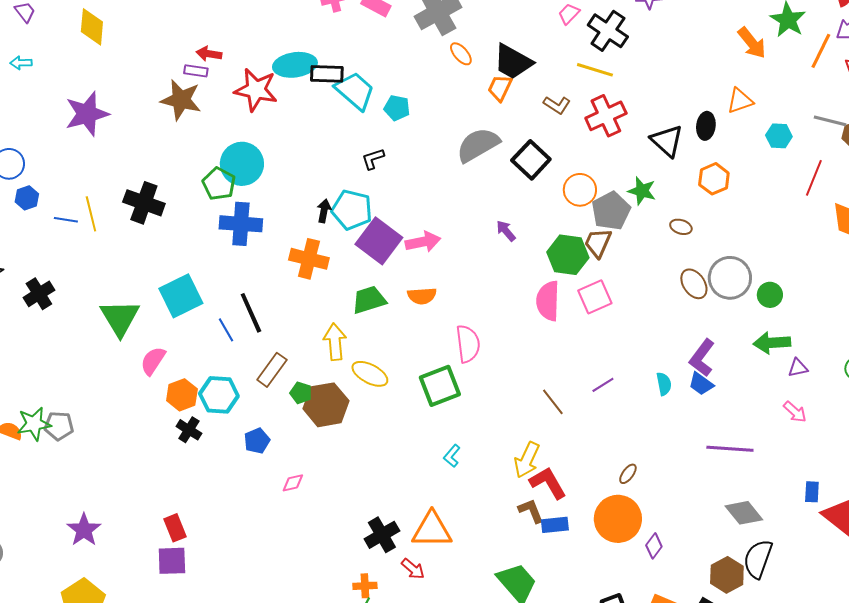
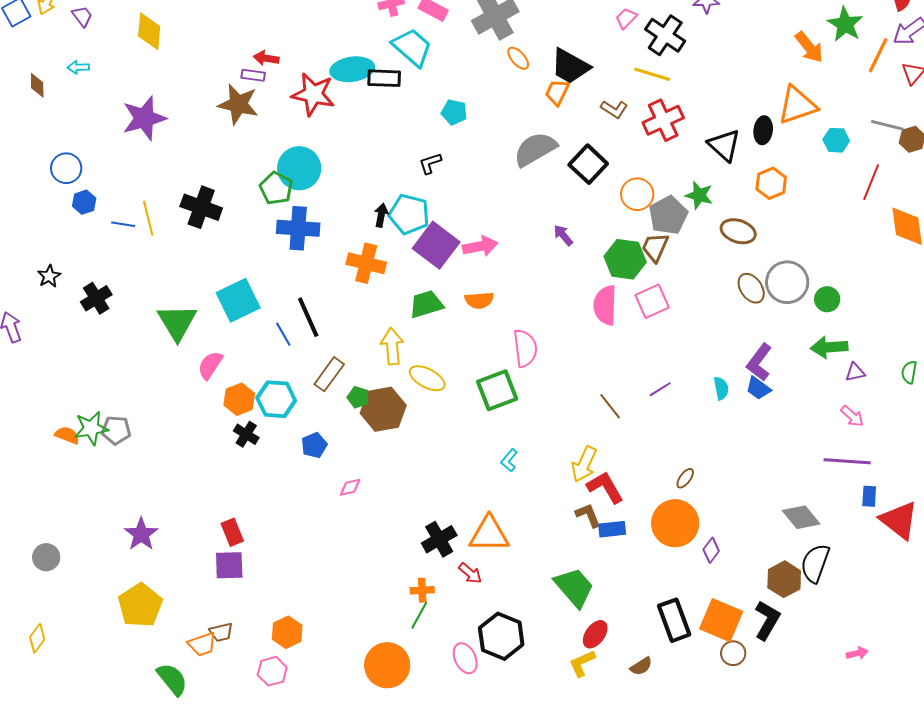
cyan trapezoid: (355, 91) -> (412, 47), moved
orange triangle: (740, 101) -> (797, 105), size x1.5
brown ellipse: (681, 227) -> (738, 231), size x1.6
purple line: (730, 449) -> (847, 461), moved

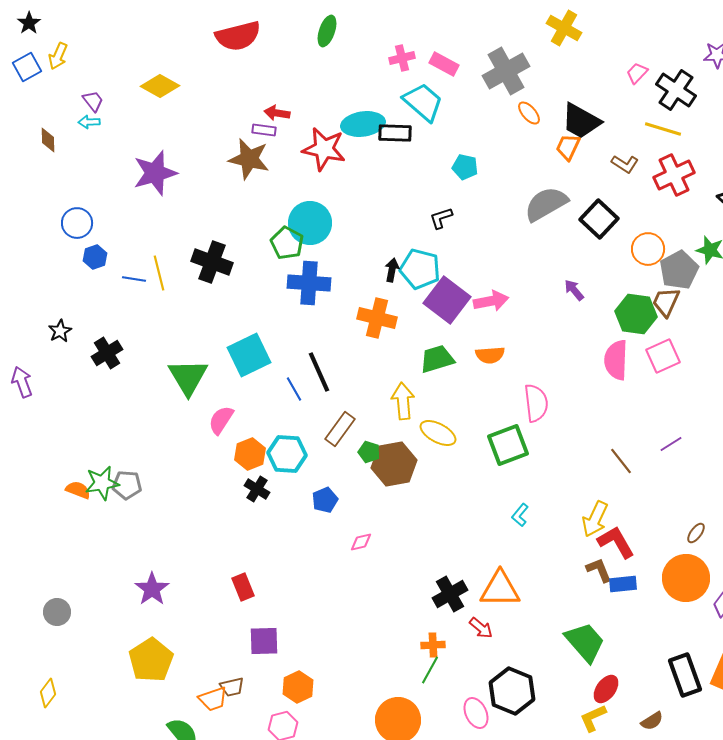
purple trapezoid: (82, 16) -> (93, 101), moved
yellow diamond: (149, 31) -> (160, 86), turned -66
purple square: (229, 565) -> (264, 641), moved

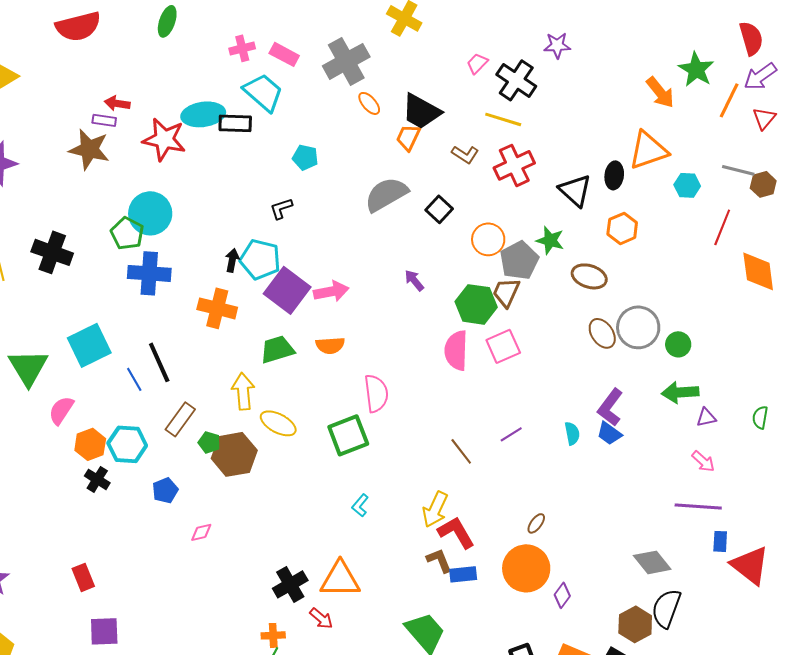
black square: (599, 219) -> (439, 209), size x0.7

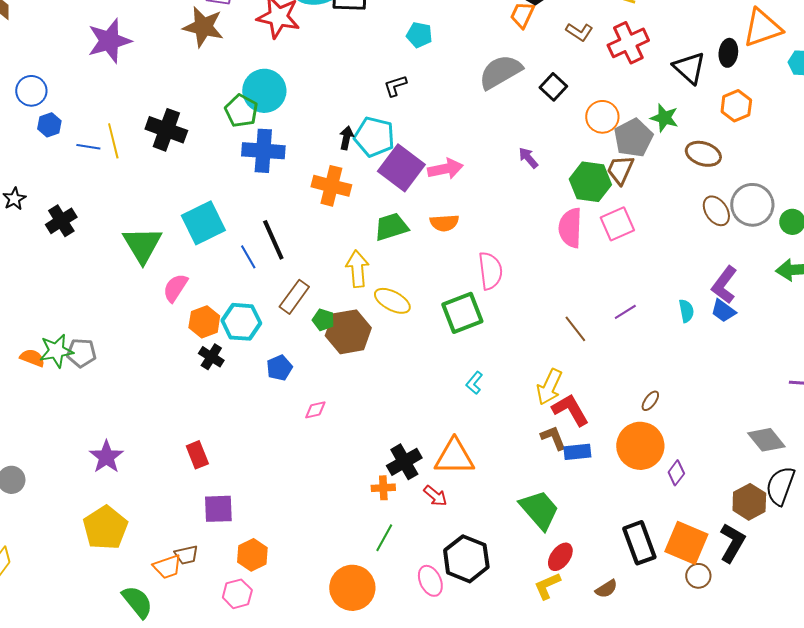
orange cross: (273, 635) -> (383, 488), moved

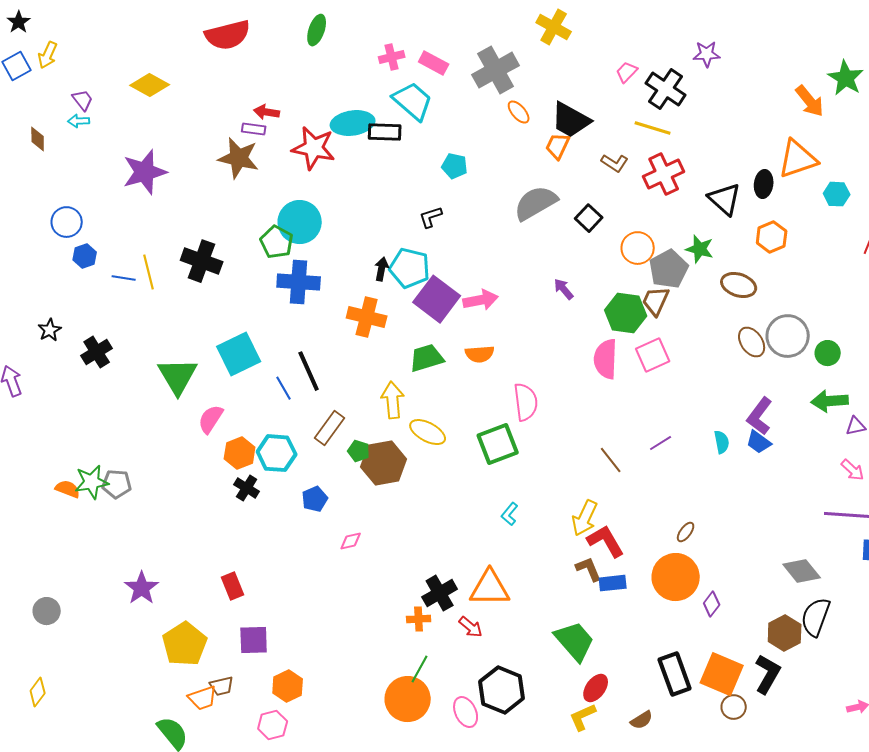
yellow pentagon: (105, 528) -> (185, 644), moved
orange circle: (352, 588) -> (408, 699), moved

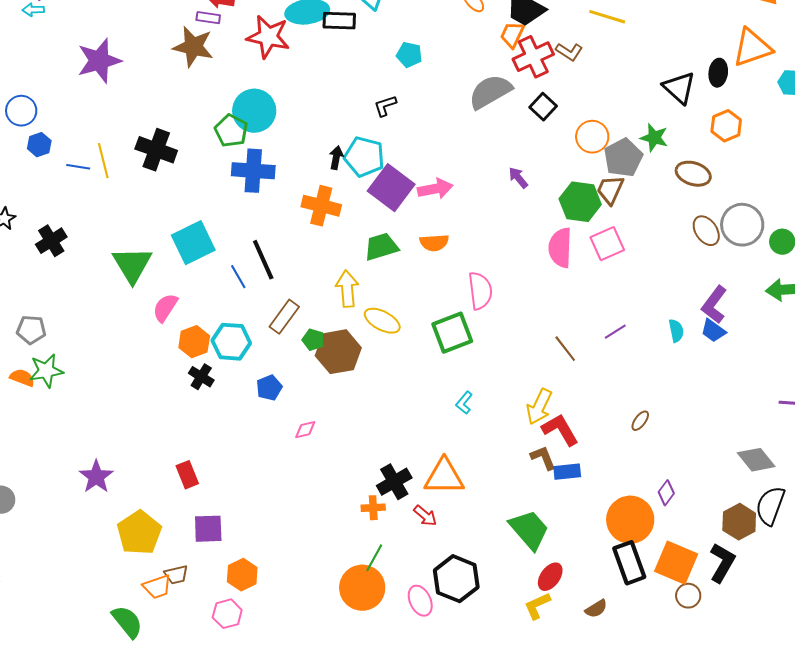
red cross: (664, 174) -> (533, 57), moved
gray pentagon: (117, 484) -> (31, 330), moved
orange circle: (676, 577) -> (630, 520), moved

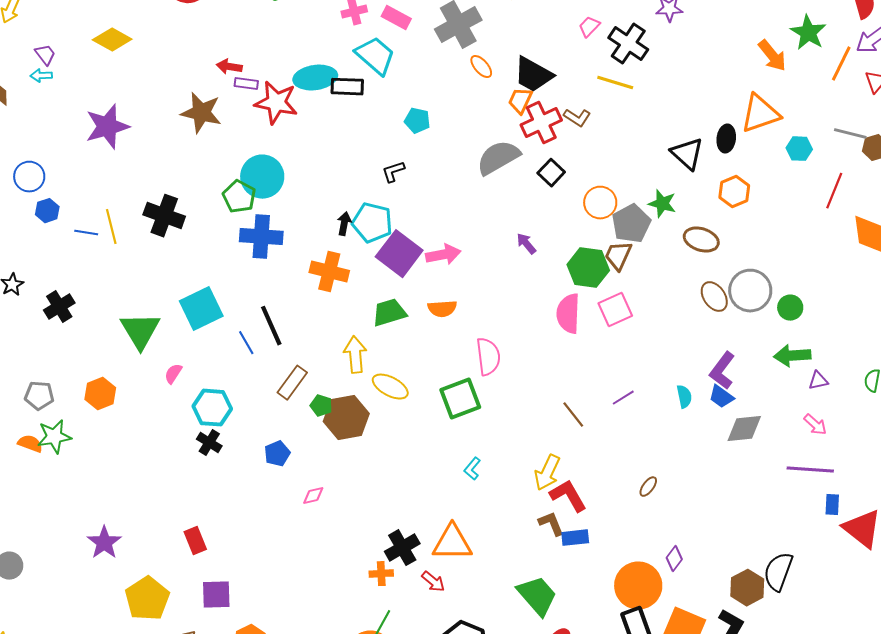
purple rectangle: (208, 18) -> (246, 84), moved
pink semicircle: (165, 308) -> (173, 374), size x0.7
orange hexagon: (194, 342) -> (100, 394), moved
cyan hexagon: (231, 342) -> (212, 408), moved
gray diamond: (756, 460) -> (744, 429), moved, turned -57

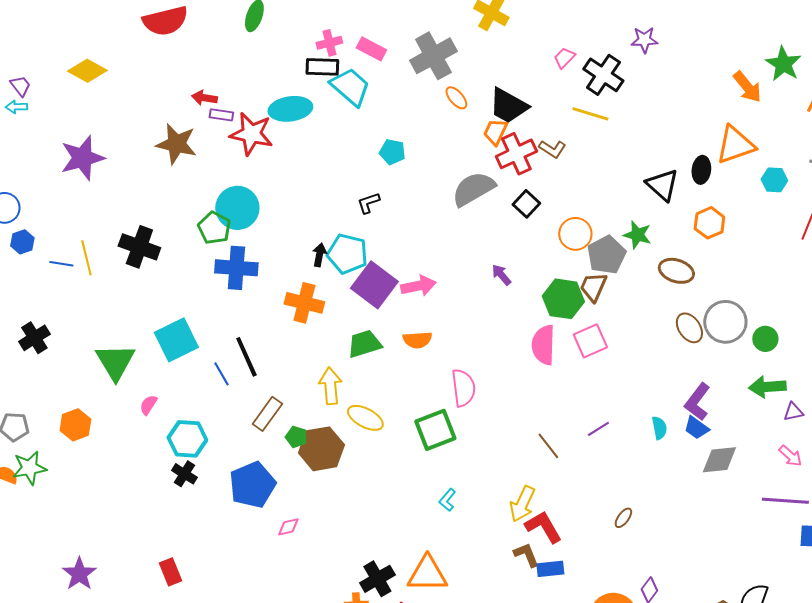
black rectangle: (347, 87) -> (322, 67), moved
blue pentagon: (277, 454) -> (252, 485), size x1.8

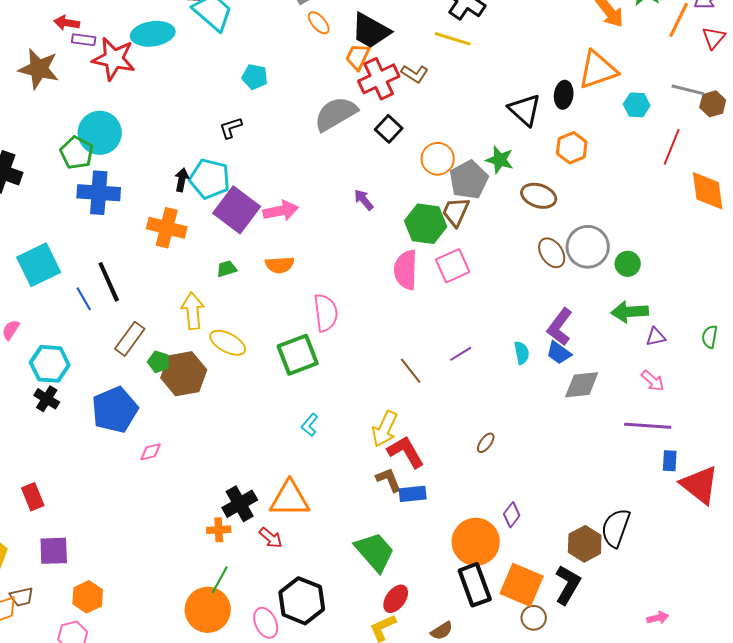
green trapezoid: (364, 344) -> (227, 269), size x0.6

